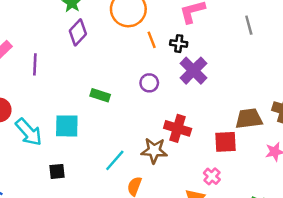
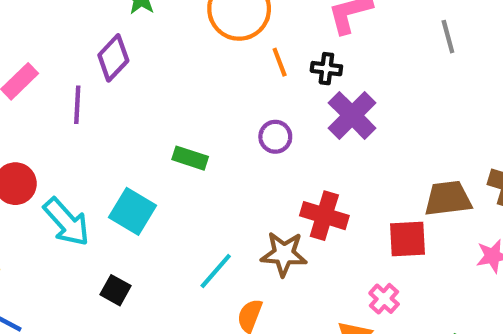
purple diamond: (78, 32) -> (113, 58), moved
cyan square: (67, 126) -> (133, 211), turned 30
black square: (57, 171) -> (115, 290), turned 35

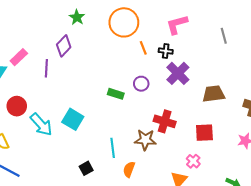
green rectangle: (190, 158) -> (116, 94), moved
brown trapezoid: (448, 199) -> (214, 94), moved
cyan line: (216, 271) -> (113, 148), turned -48
black square: (115, 290) -> (86, 168), moved, turned 32

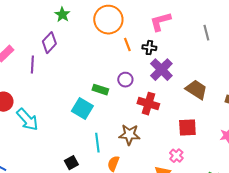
brown trapezoid: (214, 94) -> (196, 90), turned 40
cyan square: (73, 119) -> (82, 109), moved
red cross: (165, 121) -> (148, 104), moved

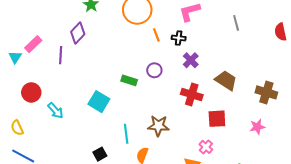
purple cross: (161, 70) -> (191, 60), size x0.7
red cross: (148, 104) -> (192, 94), moved
cyan square: (82, 109) -> (99, 102), moved
cyan arrow: (27, 120) -> (55, 111), size x0.7

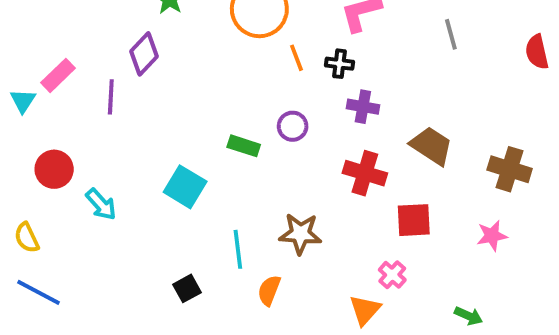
purple cross: (191, 60) -> (363, 107), turned -35

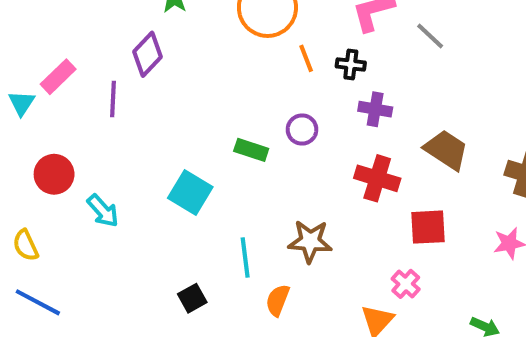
gray line: (451, 34) -> (430, 36), moved, turned -32

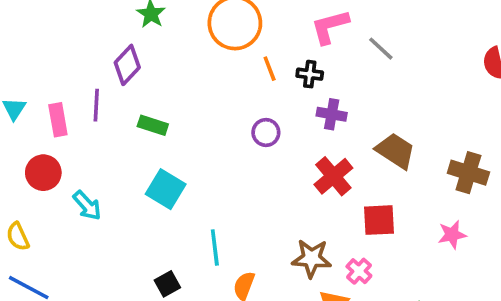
pink rectangle: (58, 77) -> (58, 120), moved, turned -56
green rectangle: (251, 150) -> (153, 125), moved
red cross: (377, 178) -> (333, 176), turned 33
brown star: (310, 241) -> (312, 258), moved

